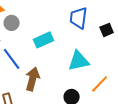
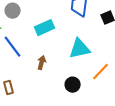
brown arrow: (33, 79) -> (42, 63), moved, size x0.6

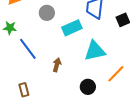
gray circle: (13, 11) -> (47, 13), moved
cyan rectangle: (45, 28) -> (72, 28), moved

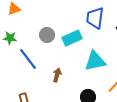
gray circle: (47, 13) -> (47, 35), moved

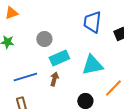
cyan rectangle: (72, 38) -> (59, 58), moved
blue line: (28, 59) -> (25, 77), moved, turned -70

